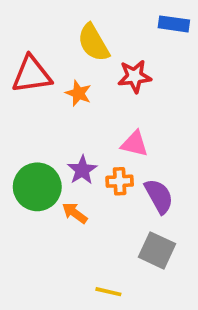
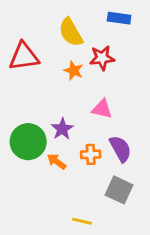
blue rectangle: (174, 24) -> (119, 18), moved
orange star: (78, 93) -> (74, 71), moved
orange cross: (120, 181) -> (91, 154), moved

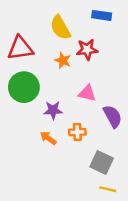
purple star: (62, 129) -> (53, 110), turned 30
green circle: (28, 142) -> (24, 87), moved
purple semicircle: (120, 149) -> (113, 116), moved
yellow line: (82, 221) -> (108, 189), moved

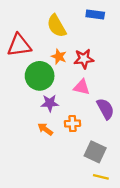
red star: (87, 49) -> (84, 59), moved
green circle: (24, 87) -> (40, 76), moved

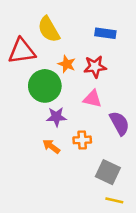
blue rectangle: (95, 15) -> (105, 33), moved
yellow semicircle: (57, 26) -> (49, 29), moved

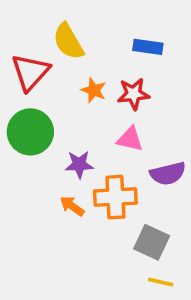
red triangle: (22, 51) -> (30, 72), turned -40
green circle: (45, 86) -> (30, 132), moved
purple semicircle: (119, 123) -> (168, 174), turned 105
orange cross: (82, 140) -> (115, 197), size x1.6

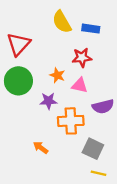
yellow semicircle: (68, 41) -> (62, 22), moved
orange star: (94, 90) -> (57, 75), moved
orange arrow: (72, 206) -> (41, 148), moved

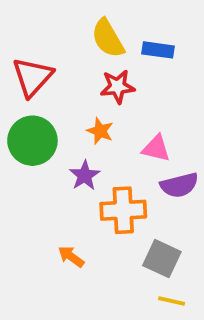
red star: (82, 58) -> (117, 87), moved
pink triangle: (80, 85) -> (156, 148), moved
purple star: (48, 101) -> (85, 175), turned -30

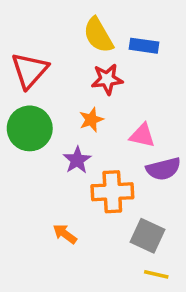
orange star: (100, 131) -> (91, 120), turned 30

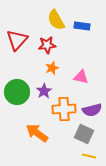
red star: (107, 79) -> (47, 45), moved
green circle: (30, 128) -> (17, 92), moved
purple semicircle: (163, 169) -> (92, 110), moved
orange arrow: (65, 234) -> (37, 133), size x1.6

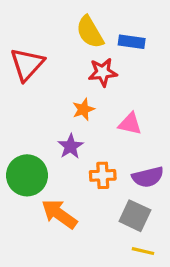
red star: (47, 45) -> (103, 72), moved
green circle: (17, 92) -> (27, 175), moved
orange cross: (64, 109) -> (103, 175), size x0.7

